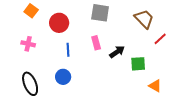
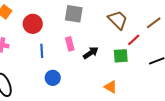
green square: (138, 64) -> (121, 56), moved
blue circle: (63, 77) -> (53, 78), moved
orange triangle: (155, 86) -> (111, 87), moved

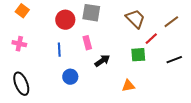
red circle: (33, 24) -> (65, 20), moved
black arrow: (91, 53) -> (102, 61), moved
orange triangle: (111, 87) -> (128, 86), turned -40

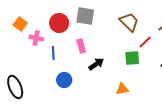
orange square: (22, 11) -> (20, 24), moved
pink cross: (19, 44) -> (36, 38), moved

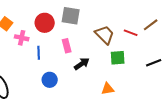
brown trapezoid: (129, 22) -> (105, 35), moved
red line: (145, 42) -> (131, 33), moved, turned 64

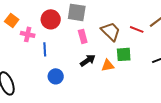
pink rectangle: (67, 46) -> (83, 36), moved
orange triangle: (108, 89) -> (108, 65), moved

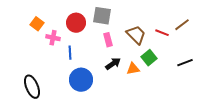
green square: (124, 54) -> (149, 58), turned -35
blue circle: (56, 76) -> (81, 80), size x1.5

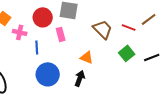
pink rectangle: (108, 40) -> (61, 34), moved
green square: (149, 58) -> (127, 53), moved
black arrow: (113, 64) -> (80, 78), moved, turned -35
orange triangle: (133, 69) -> (87, 57), moved, turned 32

